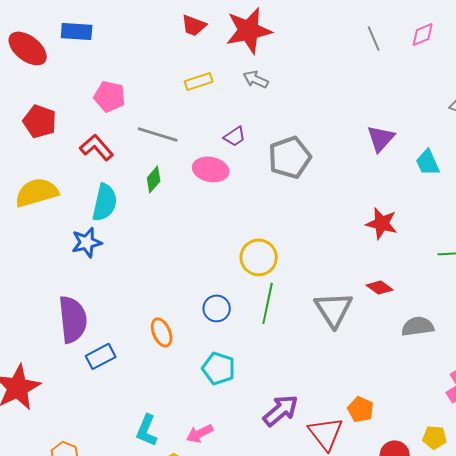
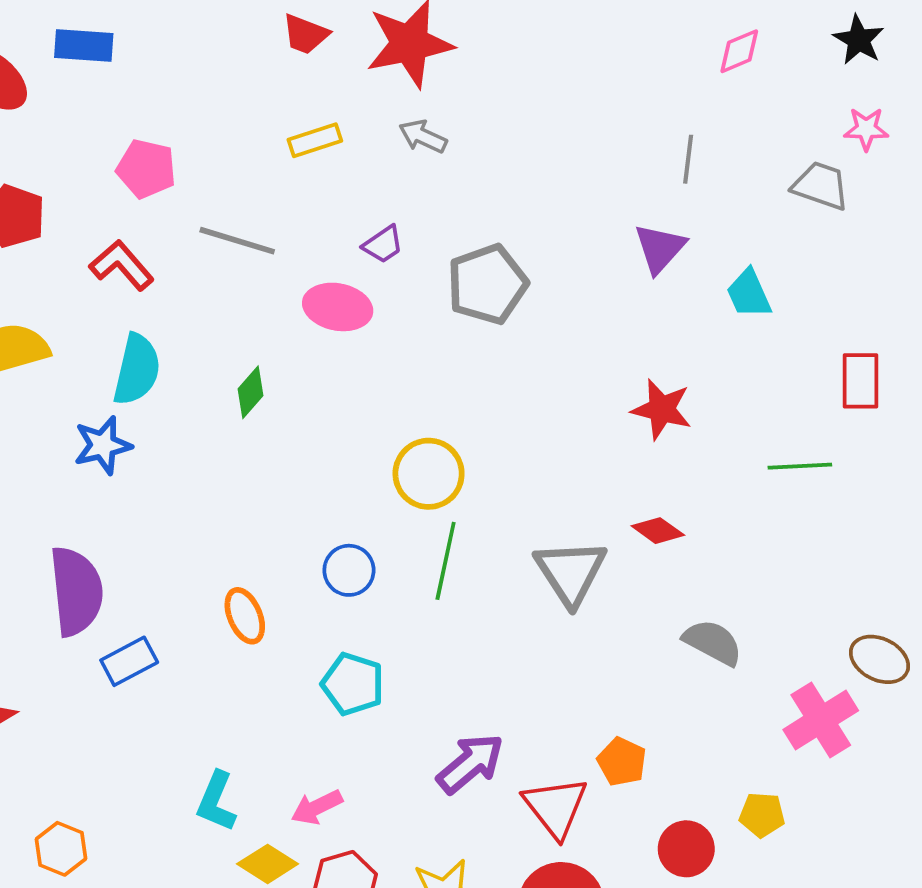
gray line: (374, 38) -> (688, 159), moved, turned 30
green diamond: (154, 179) -> (250, 392), moved
gray semicircle: (418, 326) -> (713, 642), moved, turned 36

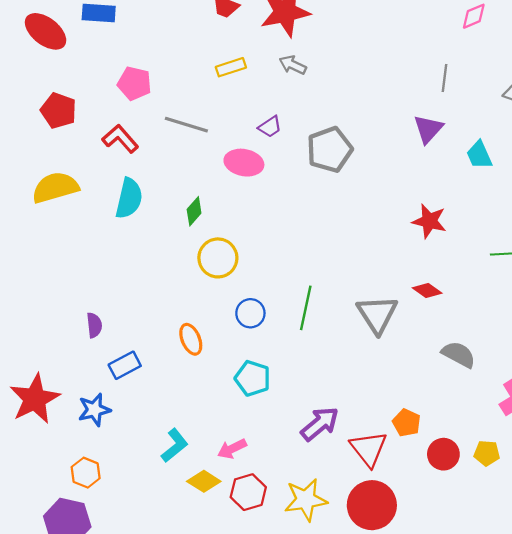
blue star: (103, 445) -> (94, 410), moved
yellow circle: (429, 474) -> (218, 258), moved
purple semicircle: (76, 591) -> (94, 325), size x0.5
cyan L-shape: (216, 801) -> (175, 446), turned -152
red circle: (686, 849) -> (443, 454), moved

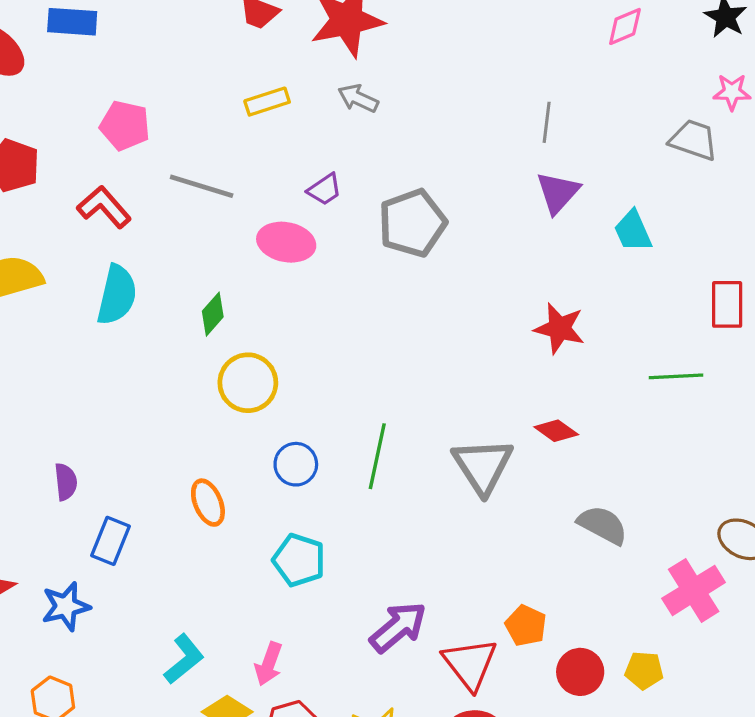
gray line: (444, 78) -> (547, 122), moved
blue rectangle: (125, 365) -> (110, 541), turned -40
pink arrow: (232, 449) -> (269, 664), turned -44

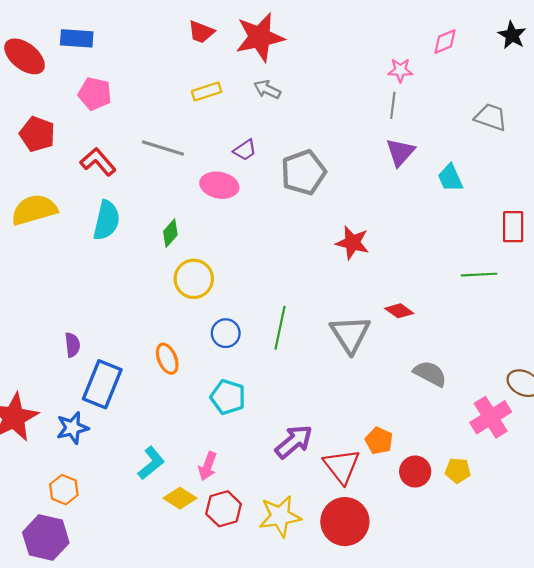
pink star: (732, 92) -> (400, 70), moved
pink pentagon: (125, 126) -> (95, 94), moved
red star: (559, 328) -> (352, 243), moved
blue rectangle: (110, 541) -> (102, 384), size x1.5

